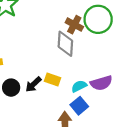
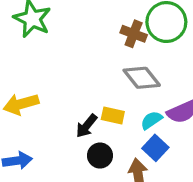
gray diamond: (65, 44) -> (142, 78), moved, turned -35
black circle: (11, 88) -> (100, 156), moved

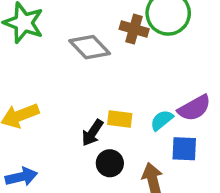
gray diamond: (142, 78) -> (90, 47), moved
blue square: (155, 148) -> (184, 149), moved, turned -35

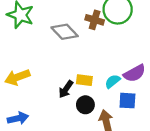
black circle: (110, 163) -> (85, 105), moved

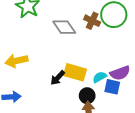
yellow rectangle: (84, 80) -> (75, 72), size x1.5
blue square: (127, 101) -> (112, 87), moved
black circle: (85, 105) -> (87, 96), moved

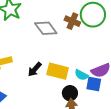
cyan semicircle: (100, 77) -> (81, 75), turned -120
black arrow: (58, 78) -> (35, 69), moved

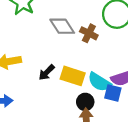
brown cross: (72, 21) -> (89, 33), moved
cyan semicircle: (81, 75) -> (99, 82), size x1.5

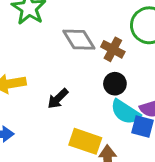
yellow rectangle: (73, 76) -> (85, 141), moved
black circle: (85, 102) -> (115, 84), moved

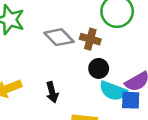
black arrow: (58, 99) -> (52, 92), turned -48

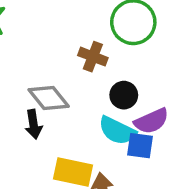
gray diamond: (59, 37) -> (49, 98), moved
black circle: (99, 68) -> (124, 95), moved

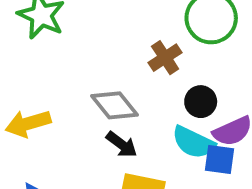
brown cross: (93, 57) -> (165, 58), turned 36
black arrow: (33, 124) -> (122, 144), moved, turned -44

